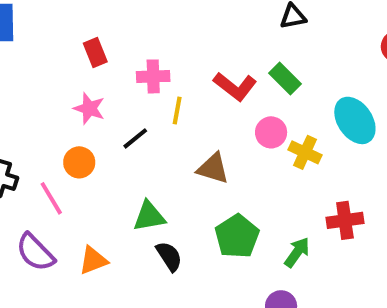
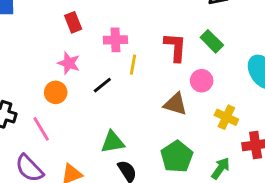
red L-shape: (235, 86) -> (175, 47), turned -124
yellow cross: (305, 152) -> (226, 117), moved
orange circle: (79, 162) -> (56, 92), moved
brown triangle: (213, 168) -> (175, 104), moved

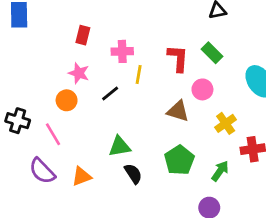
red rectangle: (73, 22) -> (83, 35), turned 36
yellow cross: (226, 117) -> (226, 123), turned 30

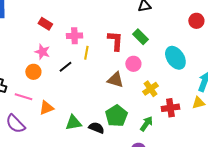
red rectangle: (83, 35) -> (45, 24), turned -72
pink line: (53, 134) -> (23, 97), turned -42
green triangle: (120, 147) -> (73, 123), moved
black semicircle: (133, 174) -> (96, 128), moved, turned -35
orange triangle: (82, 176) -> (46, 108), moved

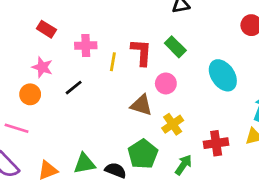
yellow line: (86, 53) -> (113, 62), moved
yellow cross: (150, 89) -> (173, 124), moved
orange triangle: (46, 108) -> (48, 170), moved

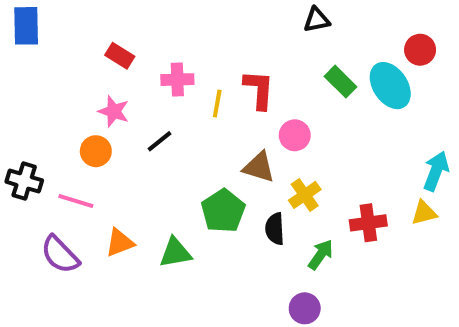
green rectangle: (175, 47) -> (340, 82), moved
cyan ellipse: (223, 75) -> (390, 86), moved
green pentagon: (143, 154) -> (223, 211), moved
orange triangle: (48, 170) -> (120, 243), moved
black semicircle: (116, 170) -> (275, 229), moved, turned -115

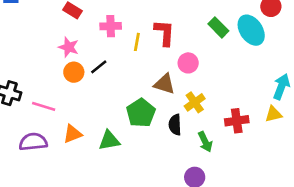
orange circle: (96, 151) -> (74, 72), moved
purple semicircle: (60, 255) -> (33, 142), turned 128
green arrow: (321, 255) -> (205, 142), turned 120

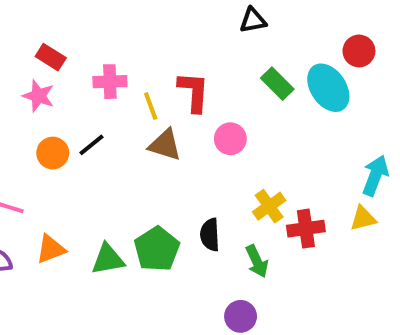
yellow line: (137, 42) -> (151, 106), turned -30
pink star: (69, 47) -> (38, 96), moved
brown triangle: (164, 84) -> (165, 145), moved
yellow cross: (195, 102) -> (269, 206), moved
green pentagon: (141, 113) -> (157, 249), moved

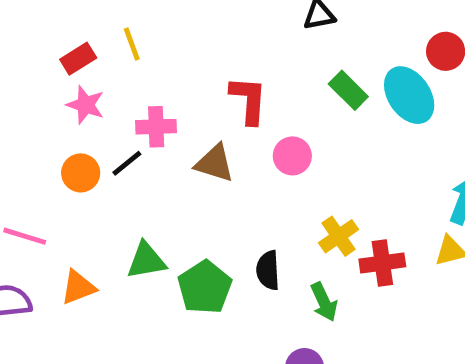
red rectangle: (51, 57) -> (78, 59), turned -64
pink cross: (110, 82) -> (156, 127), moved
pink star: (38, 96) -> (86, 105), moved
yellow line: (151, 106) -> (132, 44), moved
green triangle: (108, 259) -> (146, 261), moved

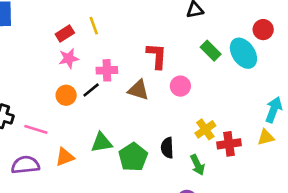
pink star: (86, 105) -> (69, 58), turned -30

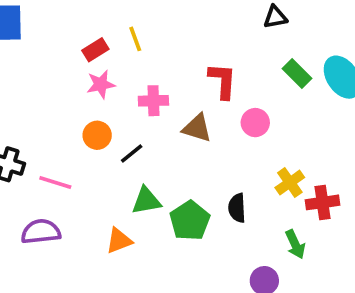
black line: (91, 90) -> (132, 153), moved
orange triangle: (65, 157) -> (119, 241), moved
green arrow: (197, 165) -> (295, 244), moved

